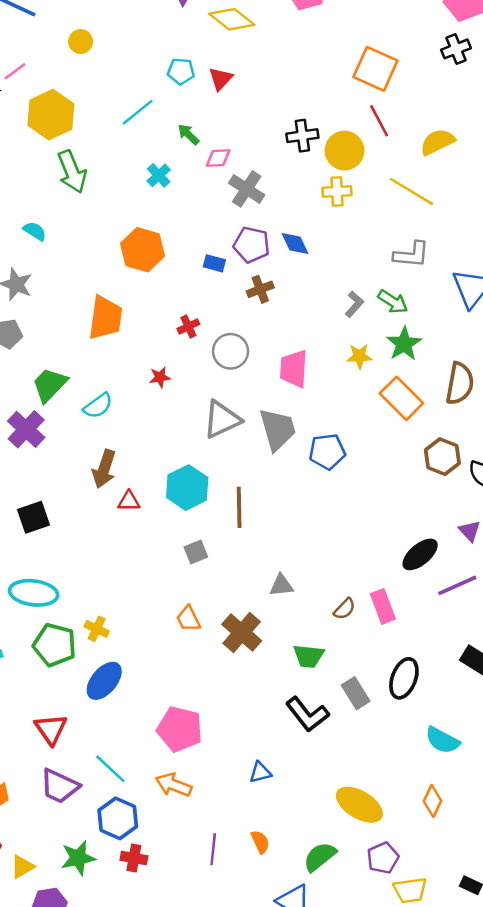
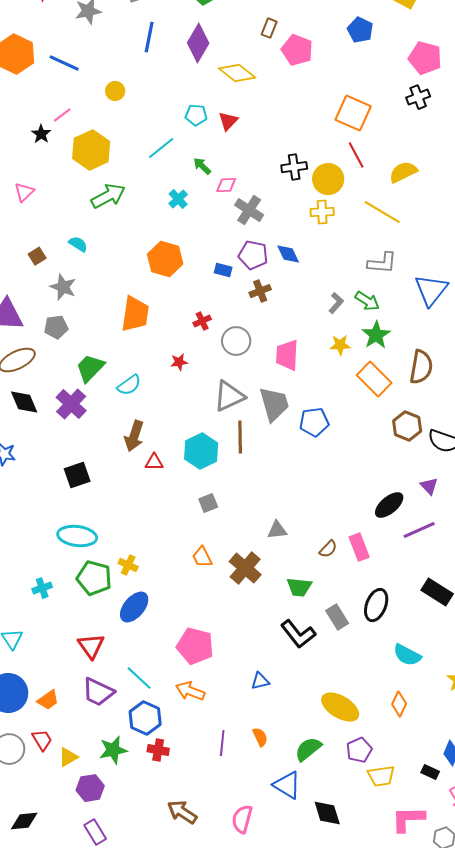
green arrow: (72, 172) -> (108, 196), turned -96
brown line: (239, 507) -> (240, 437), moved

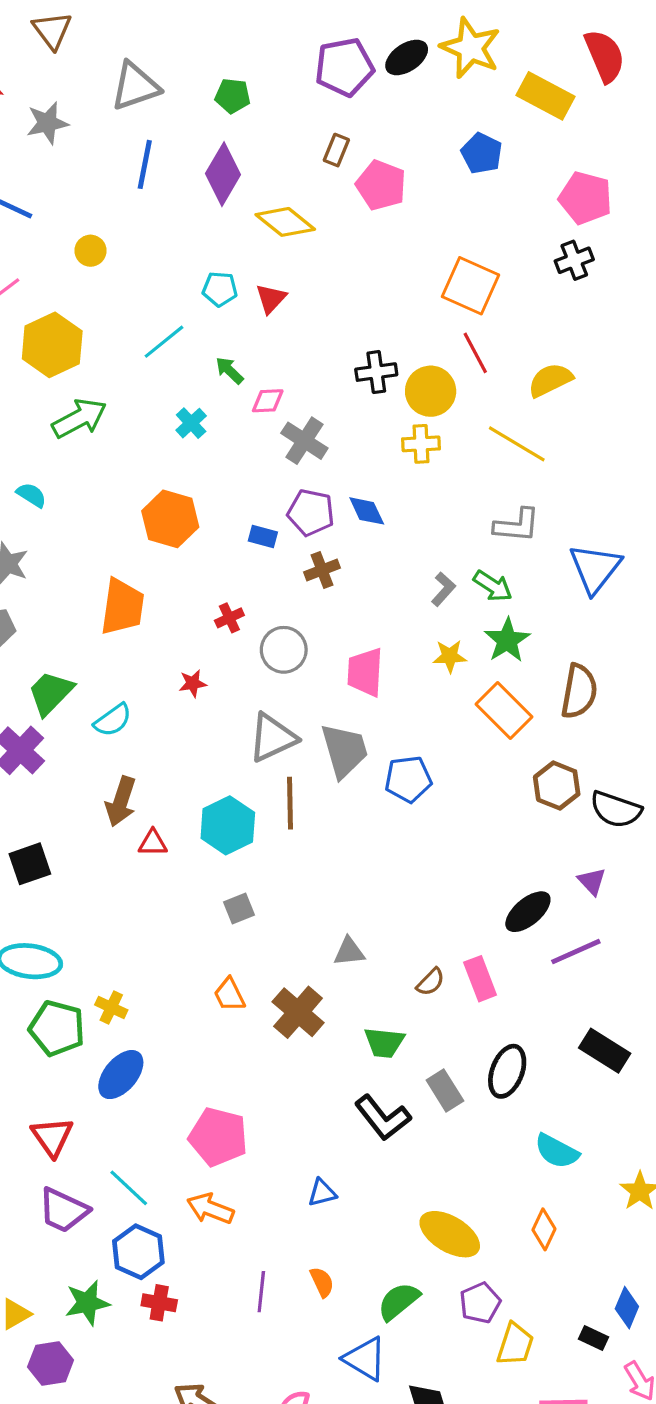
yellow trapezoid: (381, 776) -> (515, 1344), turned -64

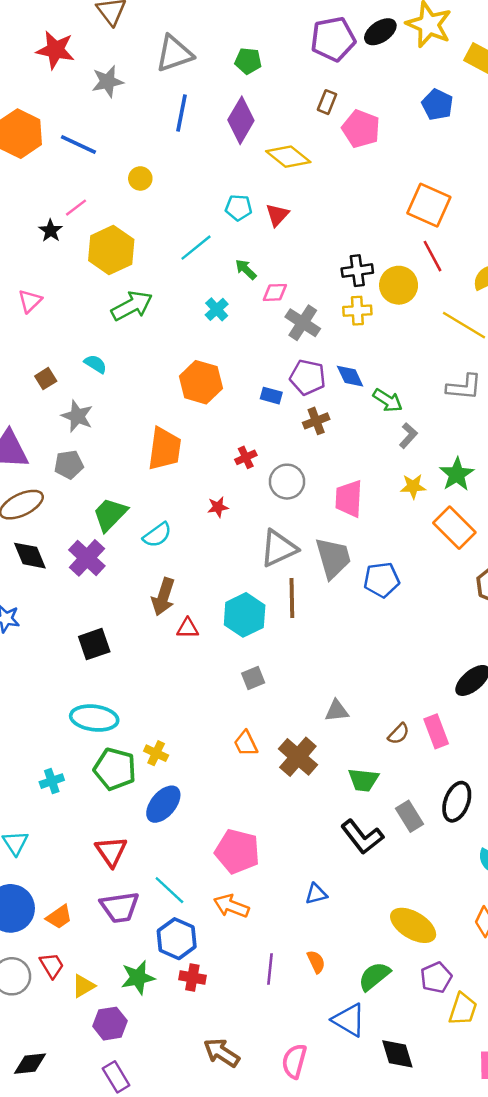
yellow cross: (421, 444) -> (357, 311), moved
green arrow: (493, 586) -> (388, 400), moved
purple trapezoid: (63, 1210) -> (120, 907), turned -33

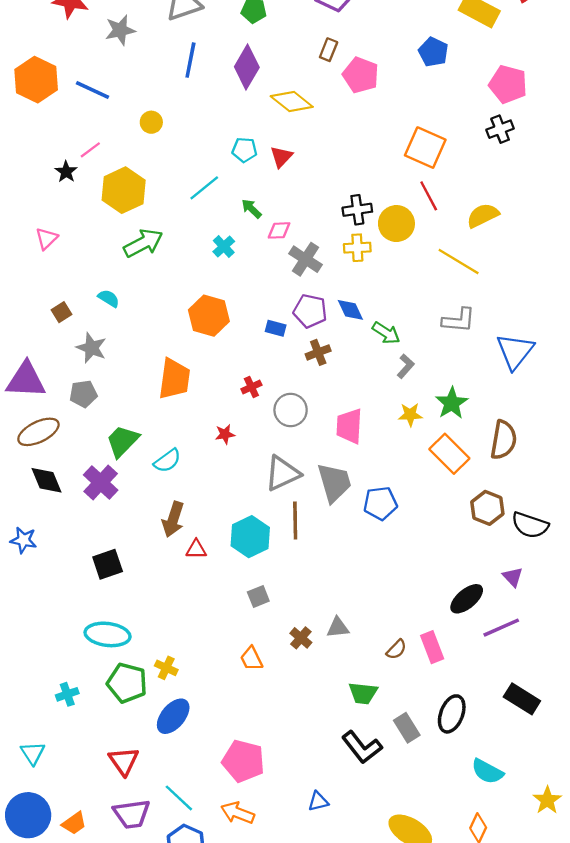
brown cross: (298, 757) -> (301, 638), moved, size x0.6

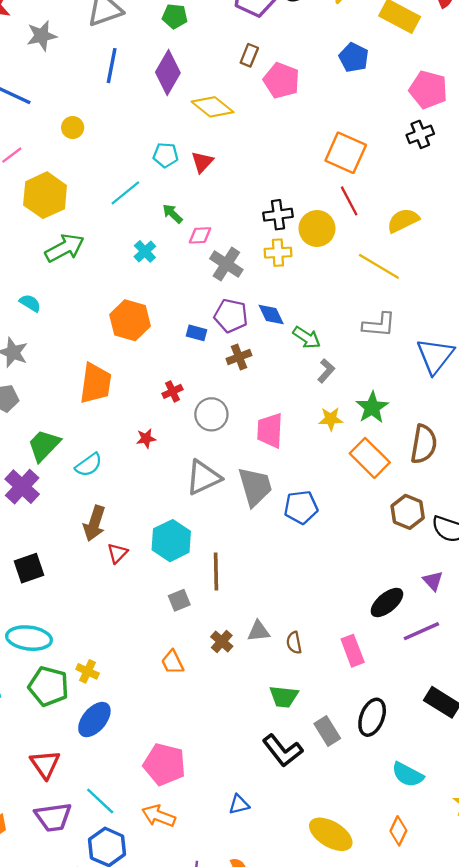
brown line: (295, 521) -> (216, 572), moved
red triangle: (196, 549) -> (117, 553), turned -45
brown semicircle: (396, 649) -> (294, 643), moved, turned 125

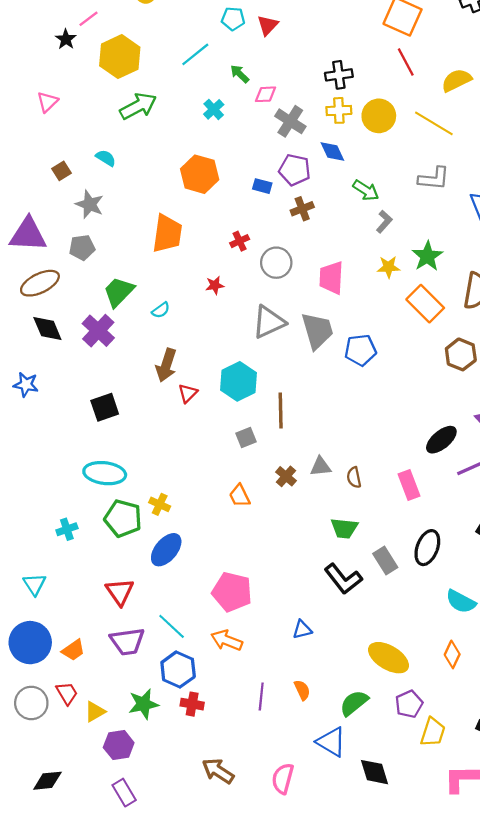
yellow circle: (317, 228) -> (379, 116), moved
blue diamond: (271, 315) -> (332, 151), moved
cyan semicircle: (89, 465) -> (161, 310), size x0.7

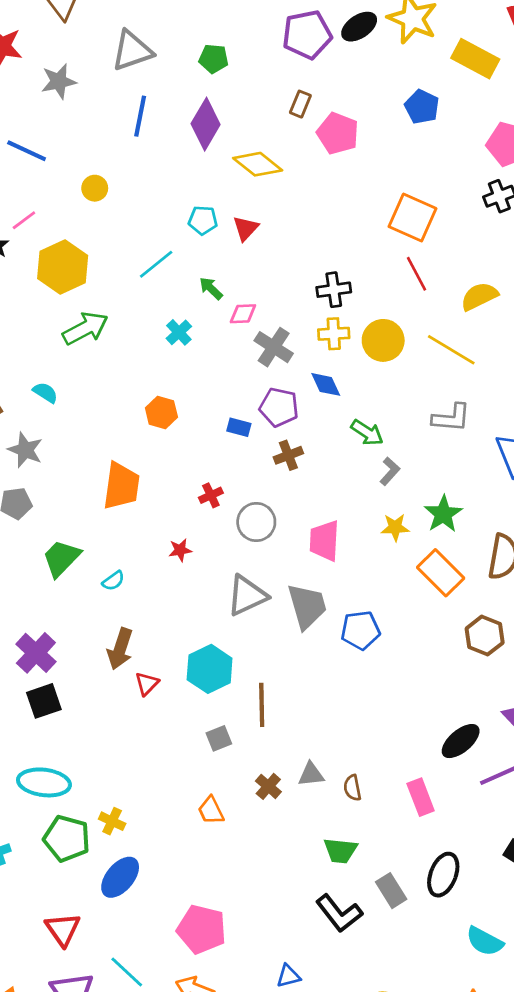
orange hexagon: (200, 174) -> (161, 413), size x0.7
purple cross: (98, 331) -> (36, 653), moved

